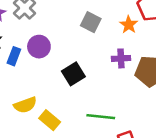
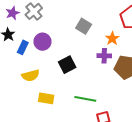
orange star: (129, 25) -> (112, 38), moved
yellow semicircle: (25, 105) -> (31, 75), moved
yellow rectangle: (50, 120) -> (46, 98), turned -35

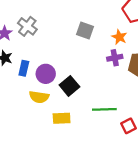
purple circle: (42, 42) -> (46, 74), moved
black square: (67, 65) -> (69, 86), moved
yellow semicircle: (31, 75) -> (39, 97), turned 36

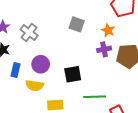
gray cross: (27, 26) -> (29, 32), moved
blue rectangle: (24, 68) -> (15, 70), moved
black square: (69, 86) -> (73, 74), moved, turned 30

